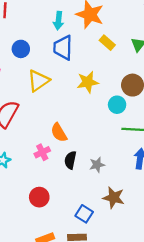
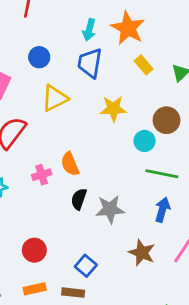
pink cross: (42, 152) -> (42, 175), moved
gray star: (97, 165) -> (110, 209), size x1.5
red circle: (39, 197) -> (34, 250), moved
brown star: (114, 198) -> (142, 253), moved

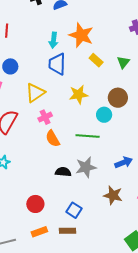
blue circle: (39, 57) -> (10, 66), moved
green line: (162, 174) -> (88, 136), moved
pink cross: (42, 175) -> (45, 117), moved
black semicircle: (79, 199) -> (63, 172), moved, turned 84
blue arrow: (162, 210) -> (124, 162), turned 60

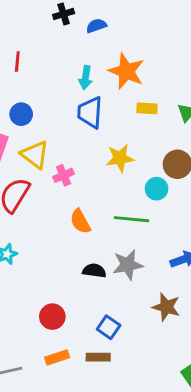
yellow rectangle: (96, 60) -> (147, 108), turned -40
yellow triangle: (35, 93) -> (35, 155), moved, turned -50
pink cross: (45, 117) -> (64, 175), moved

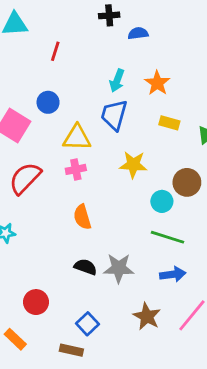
orange star: (126, 71) -> (157, 83), size x0.7
yellow triangle: (35, 155) -> (77, 138), moved, turned -48
green line: (132, 219) -> (167, 237), moved
orange rectangle: (57, 357) -> (15, 339), moved, turned 50

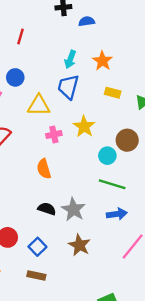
yellow star: (133, 165) -> (84, 126), turned 30
pink cross: (76, 169) -> (54, 134), moved
gray star: (119, 268) -> (73, 209), turned 30
brown star: (147, 316) -> (79, 245), moved
blue square: (87, 324) -> (37, 247), moved

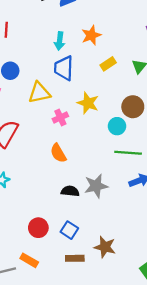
orange star: (102, 61) -> (91, 35), turned 30
yellow rectangle: (113, 93) -> (108, 64), turned -35
gray star: (73, 209) -> (96, 186), turned -30
brown star: (79, 245) -> (105, 247), moved

